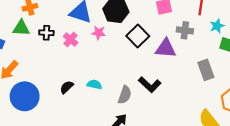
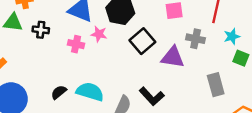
pink cross: (71, 40) -> (76, 44), moved, turned -32
cyan semicircle: (94, 85) -> (90, 92), size x1.6

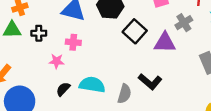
pink star: (99, 34) -> (57, 61), moved
gray cross: (196, 39) -> (184, 23), turned -36

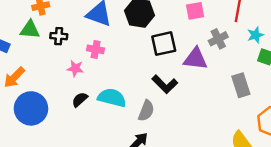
black square: (135, 31) -> (164, 44), turned 30
black L-shape: (150, 82) -> (165, 84), moved

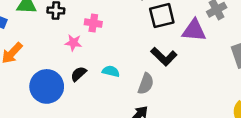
cyan semicircle: (112, 98) -> (111, 71), size x0.6
blue circle: (31, 108) -> (47, 86), moved

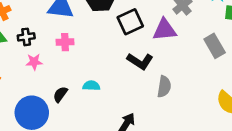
pink star: (73, 43) -> (34, 62), moved
gray semicircle: (146, 84) -> (164, 87), moved

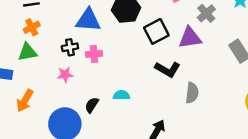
black cross: (26, 37) -> (70, 47), moved

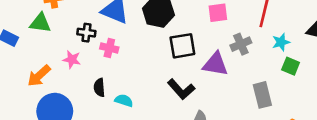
orange arrow: (25, 101) -> (39, 76), moved
black semicircle: (92, 105) -> (99, 88), moved, turned -56

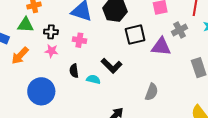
black cross: (86, 33) -> (51, 32), moved
orange arrow: (39, 76) -> (20, 56), moved
black L-shape: (181, 89) -> (112, 66), moved

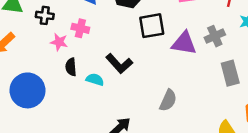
gray cross: (180, 30) -> (215, 36), moved
pink star: (51, 51) -> (59, 42), moved

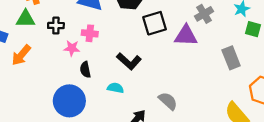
gray cross: (215, 36) -> (204, 14), moved
cyan semicircle: (95, 79) -> (115, 88), moved
blue circle: (28, 90) -> (69, 101), moved
gray semicircle: (168, 100) -> (168, 101), moved, turned -66

